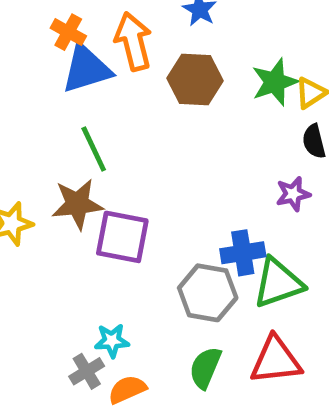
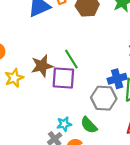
green line: (94, 149) -> (71, 59), moved
green semicircle: (205, 368) -> (89, 125), moved, turned -60

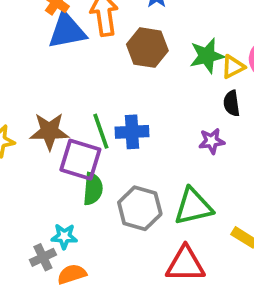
blue cross: (117, 79) -> (132, 132), moved
green semicircle: (89, 125) -> (93, 189), moved, turned -144

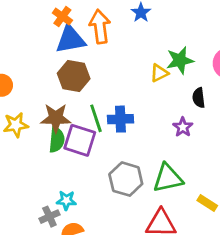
brown hexagon: (147, 48) -> (74, 76), moved
yellow triangle: (233, 67) -> (159, 73), moved
purple star: (212, 141) -> (183, 127), turned -30
green semicircle: (93, 189) -> (57, 140), moved

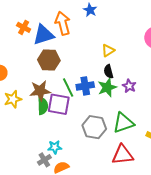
orange cross: (62, 17) -> (24, 27), moved
green star: (180, 60) -> (107, 87), moved
black semicircle: (199, 98) -> (109, 71), moved

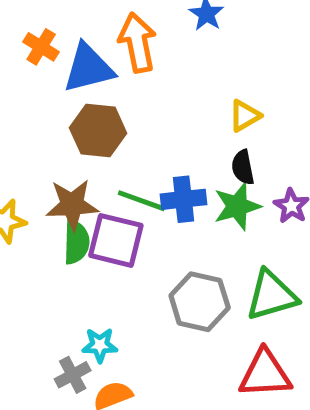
green line: (68, 87) -> (141, 201), turned -48

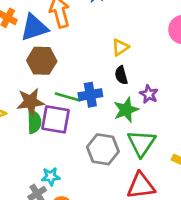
green star: (237, 206) -> (126, 110), moved
green triangle: (272, 295) -> (141, 143), turned -36

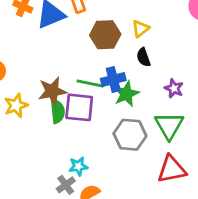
brown hexagon: (42, 61) -> (105, 35), moved
purple star: (149, 94) -> (174, 88), moved
green star: (126, 110) -> (126, 94), moved

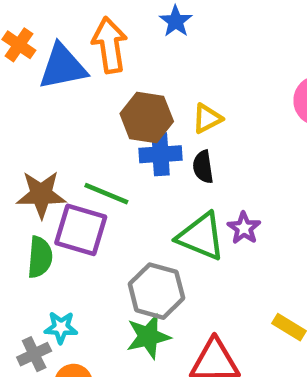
blue cross: (113, 79) -> (161, 154), moved
green star: (126, 94) -> (148, 337), moved
green semicircle: (57, 111) -> (40, 257), moved
green triangle: (169, 126) -> (201, 236), moved, turned -48

